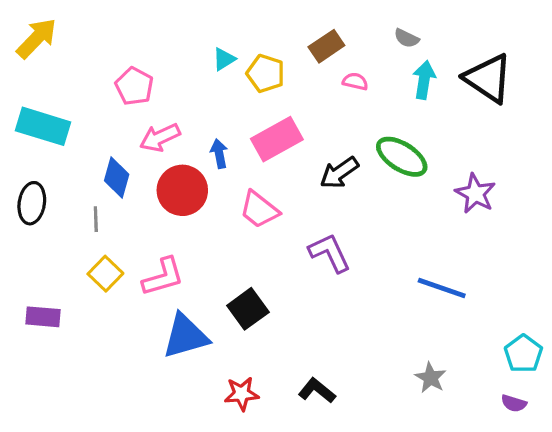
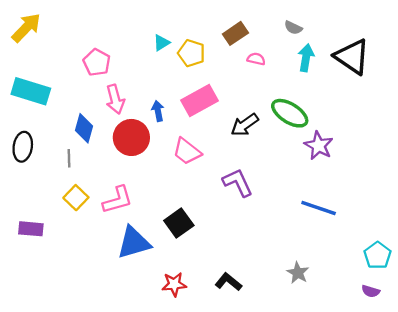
pink arrow: (160, 137) -> (115, 99), turned -80
purple star: (475, 194) -> (319, 146), moved
gray star: (431, 378) -> (298, 273), moved

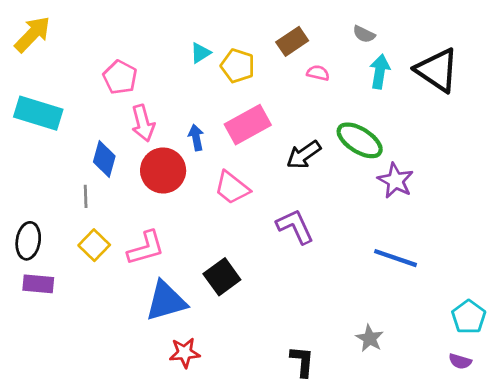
black ellipse: (23, 147) -> (28, 241), moved
black L-shape: (228, 282) -> (302, 361), moved, turned 56
red star: (174, 284) -> (185, 353), moved

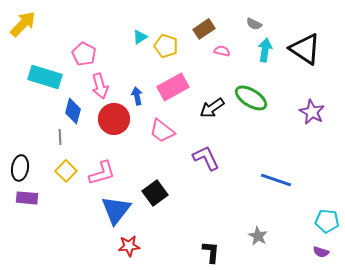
cyan rectangle: (38, 113) -> (45, 77), moved
purple star: (395, 181) -> (312, 112), moved
blue triangle: (166, 301) -> (116, 210), turned -36
cyan pentagon: (469, 317) -> (327, 221), turned -30

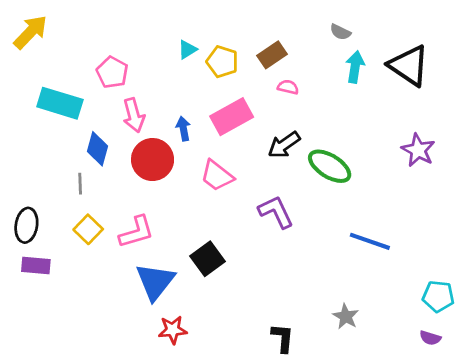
brown rectangle: (204, 29) -> (272, 55), moved
pink semicircle: (222, 51) -> (288, 87), moved
green ellipse: (251, 98) -> (330, 166), moved

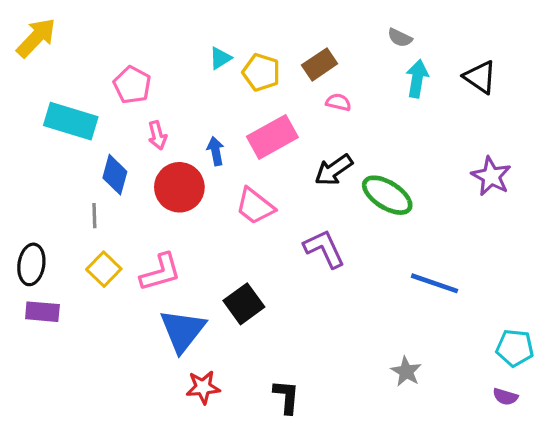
black triangle: (409, 66) -> (480, 77), size x0.7
pink arrow: (134, 115) -> (157, 135), size x0.7
black L-shape: (283, 338) -> (286, 397), moved

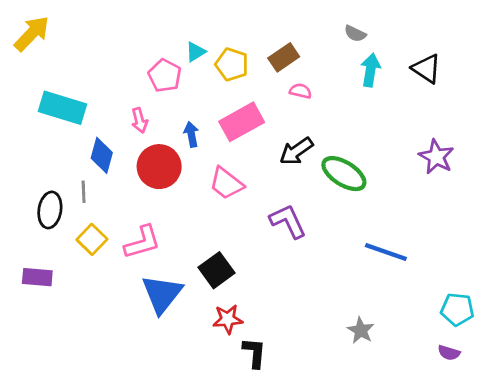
pink pentagon: (132, 85) -> (165, 76), moved
black ellipse: (31, 264) -> (50, 210), moved
red star: (203, 387) -> (228, 319), moved

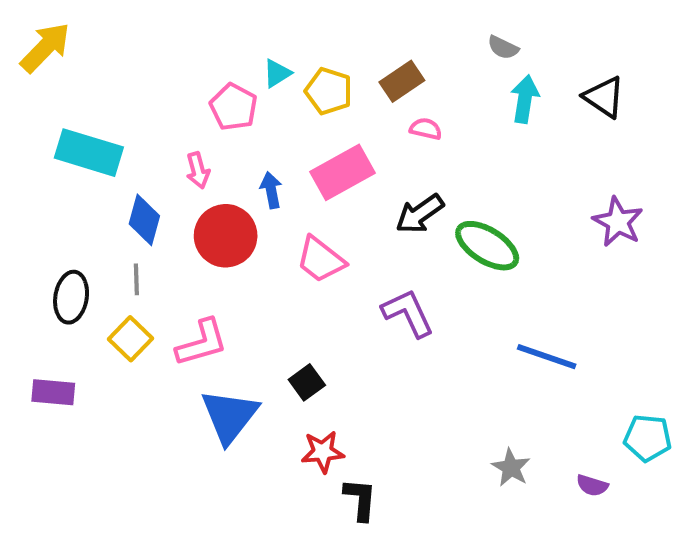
gray line: (84, 192) -> (136, 279), moved
black square: (217, 270) -> (307, 382), size x0.7
purple semicircle: (449, 353) -> (592, 485), moved

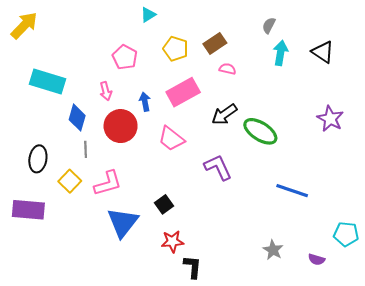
gray semicircle: (503, 48) -> (269, 25), turned 91
cyan triangle: (277, 73) -> (148, 15), moved
gray line: (136, 279) -> (86, 149), moved
purple rectangle: (53, 392) -> (28, 210), size x1.4

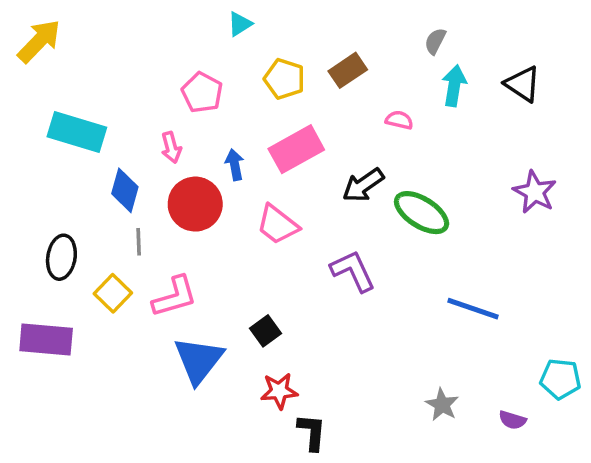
pink semicircle: (228, 69) -> (399, 120), moved

